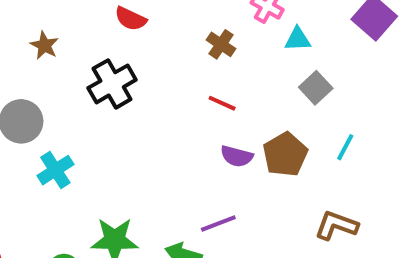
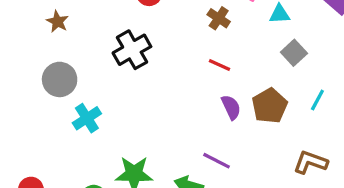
brown star: (44, 45) -> (57, 22), moved
purple semicircle: (237, 156) -> (231, 107), turned -130
purple line: (218, 223) -> (217, 161), turned 48

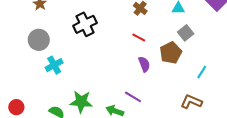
cyan line: (317, 100) -> (202, 72), moved
brown pentagon: (270, 106) -> (171, 53), moved

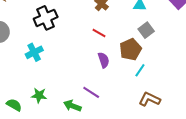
cyan cross: (54, 65) -> (34, 52), moved
cyan line: (202, 72) -> (140, 70), moved
green star: (81, 102) -> (39, 95), size x0.7

